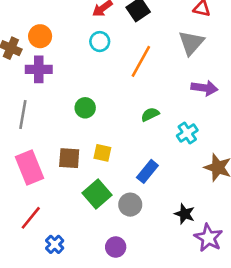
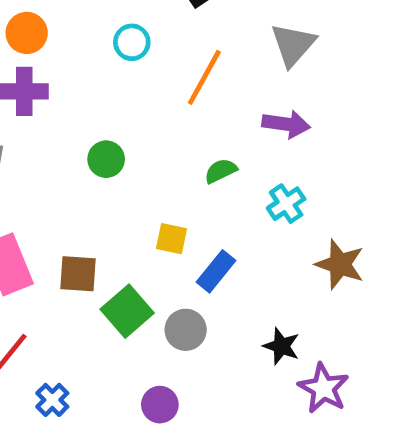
purple arrow: (204, 88) -> (286, 124), moved
yellow square: (102, 153) -> (172, 239), moved
brown square: (69, 158) -> (78, 274), moved

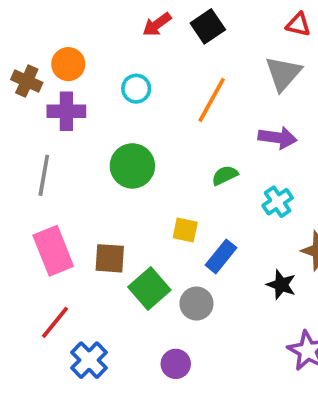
cyan circle: (132, 42) -> (136, 89), moved
green circle: (106, 159) -> (132, 166), size x1.5
black star: (281, 346) -> (281, 285), moved
blue cross: (52, 400) -> (89, 360), size x1.4

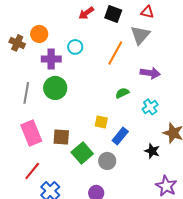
red triangle: (298, 25) -> (147, 12), moved
black square: (208, 26) -> (113, 14), turned -36
gray triangle: (283, 74) -> (140, 35), moved
purple cross: (66, 111) -> (51, 59), moved
green circle: (132, 166) -> (55, 88), moved

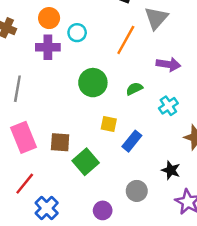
orange circle: (39, 34) -> (49, 18), moved
green circle: (55, 88) -> (93, 83), moved
black star: (152, 151) -> (171, 170), moved
gray circle: (107, 161) -> (137, 191), moved

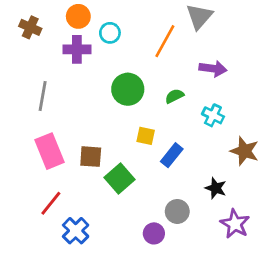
cyan cross: (168, 106) -> (213, 115), turned -30
purple circle: (103, 210) -> (154, 233), moved

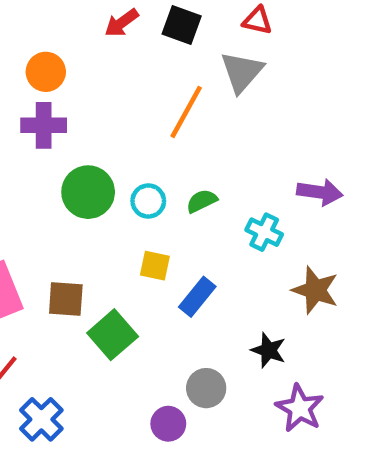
cyan circle: (110, 33) -> (148, 201), moved
purple arrow: (213, 69) -> (320, 192), moved
green circle: (128, 89) -> (88, 192), moved

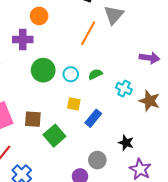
orange circle: (46, 72) -> (39, 16), moved
purple arrow: (320, 192) -> (149, 58), moved
brown star: (315, 290) -> (149, 101), moved

